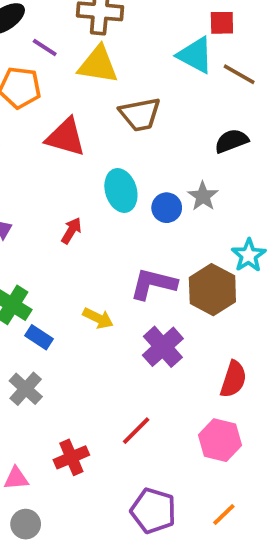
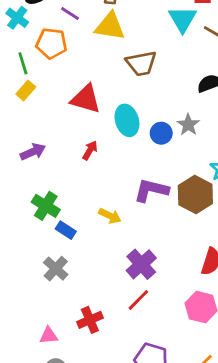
cyan triangle: (195, 55) -> (183, 19), turned 32
red triangle: (66, 137) -> (86, 99), moved
purple cross: (163, 347) -> (141, 264), moved

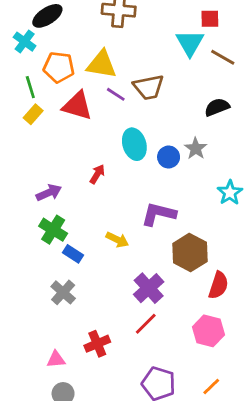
purple line: (70, 14) -> (116, 94), moved
yellow triangle: (110, 26) -> (102, 64), moved
red triangle: (86, 99) -> (77, 106), moved
purple arrow: (33, 152) -> (49, 193), moved
brown hexagon: (195, 194) -> (190, 252), moved

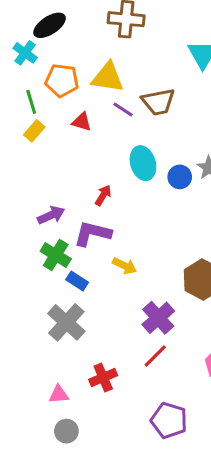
red triangle: (77, 106) -> (82, 122), size x0.6
purple L-shape: (159, 214) -> (92, 234), moved
gray cross: (63, 292) -> (66, 322), size x1.4

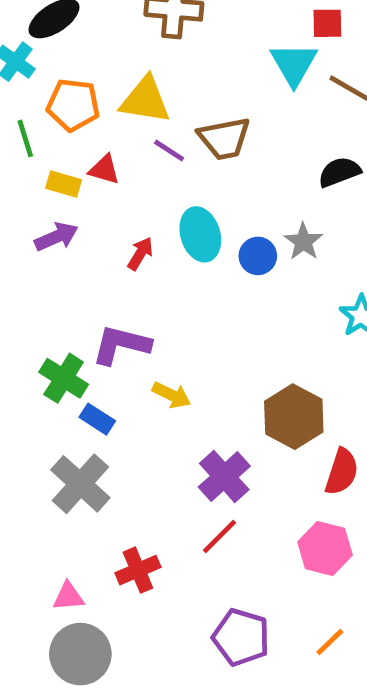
yellow rectangle: (34, 131) -> (64, 184), moved, turned 65
red arrow: (103, 195) -> (140, 254), moved
purple arrow: (51, 215) -> (56, 237), moved
gray circle: (66, 431) -> (80, 654), size x1.6

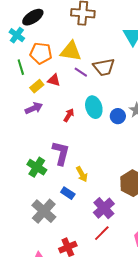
yellow rectangle: (64, 184) -> (37, 86), turned -56
purple L-shape: (121, 345) -> (61, 153), turned 90
yellow arrow: (172, 395) -> (82, 174), turned 35
blue rectangle: (97, 419) -> (68, 193), moved

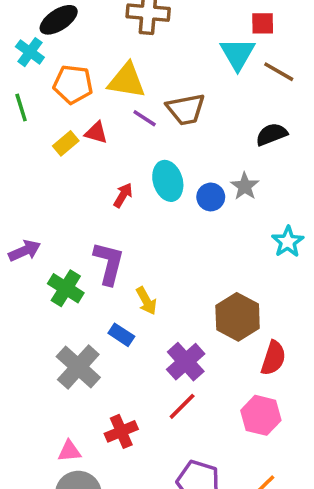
green line: (21, 67) -> (21, 108), moved
purple arrow: (34, 108) -> (25, 251), moved

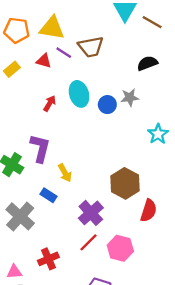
red triangle: (96, 133) -> (44, 61), moved
gray star: (245, 186) -> (130, 97), turned 30
pink hexagon: (261, 415) -> (120, 248), moved

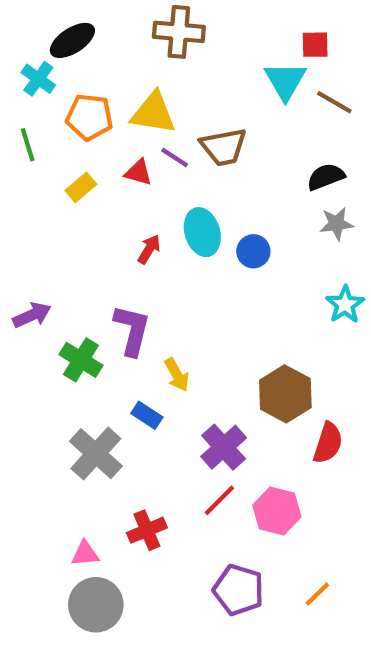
gray star: (130, 97) -> (336, 224), moved

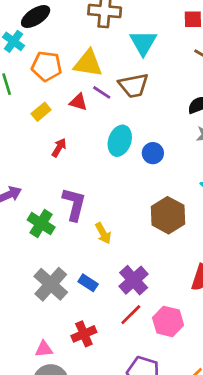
cyan triangle: (285, 81) -> (143, 43), moved
cyan ellipse: (202, 232) -> (120, 141), turned 36
red arrow: (149, 249) -> (59, 148), moved
brown hexagon: (285, 394) -> (168, 215), moved
blue rectangle: (147, 415) -> (88, 283), moved

